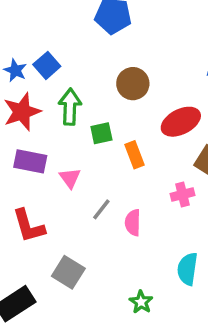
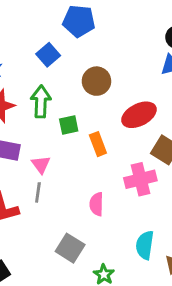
blue square: (47, 65) -> (48, 55), moved
pink cross: (182, 194) -> (140, 179), size x1.5
gray line: (101, 209) -> (38, 192), moved, turned -30
gray square: (68, 272) -> (70, 248), moved

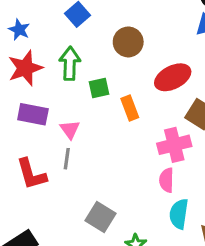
pink semicircle: (96, 204) -> (167, 180), moved

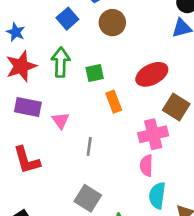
brown circle: (128, 42) -> (112, 23), moved
green square: (99, 88) -> (95, 73), moved
gray line: (67, 159) -> (89, 147), moved

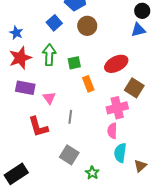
red L-shape: (27, 160) -> (38, 127), moved

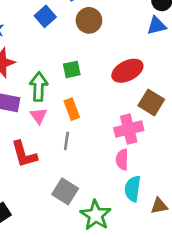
green arrow: (49, 55) -> (39, 87), moved
orange rectangle: (88, 84) -> (72, 109), moved
brown triangle: (140, 166) -> (159, 206), turned 32
green star: (92, 173) -> (96, 215), size x1.6

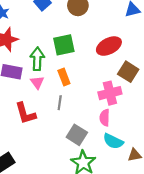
green square: (72, 69) -> (64, 45), size x1.5
cyan semicircle: (133, 189) -> (113, 141), turned -72
gray square: (65, 191) -> (77, 135), moved

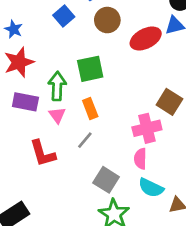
red ellipse: (109, 46) -> (146, 38), moved
gray line: (60, 103) -> (85, 140), turned 32

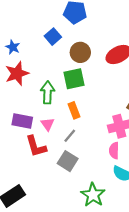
brown circle: (107, 20) -> (80, 52), moved
purple rectangle: (25, 102) -> (22, 121), moved
pink triangle: (57, 115) -> (48, 124), moved
gray square: (106, 180) -> (68, 161), moved

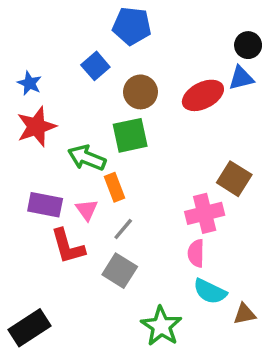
green arrow: (48, 92) -> (87, 158), turned -70
orange rectangle: (74, 110) -> (114, 187), moved

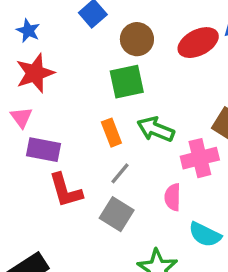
green arrow: (87, 158) -> (156, 129), moved
pink triangle: (87, 210) -> (21, 117), moved
pink semicircle: (196, 253) -> (173, 197), moved

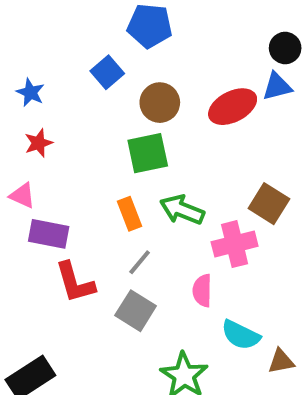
red star: (35, 73) -> (39, 143), size x0.6
pink triangle: (21, 117) -> (22, 196), turned -30

